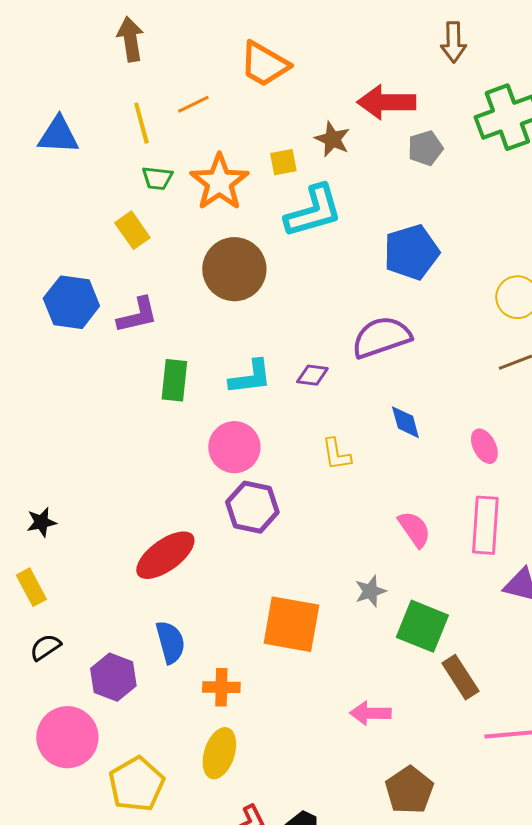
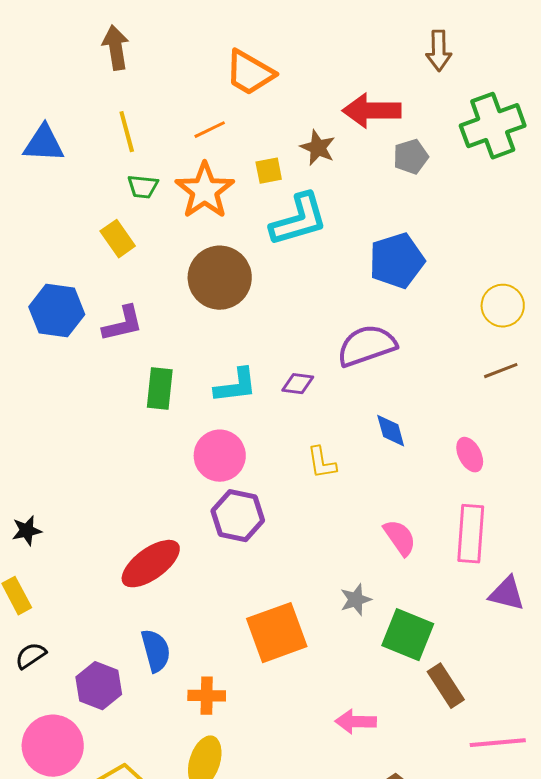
orange line: (193, 104) -> (210, 130), moved
orange square: (291, 624) -> (277, 633), turned -30

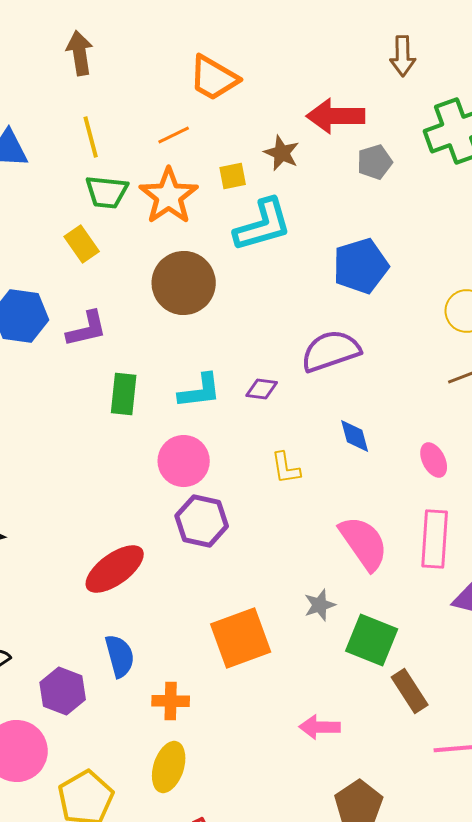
green trapezoid: (143, 187) -> (107, 192), size x1.4
pink semicircle: (400, 538) -> (364, 543), size x1.5

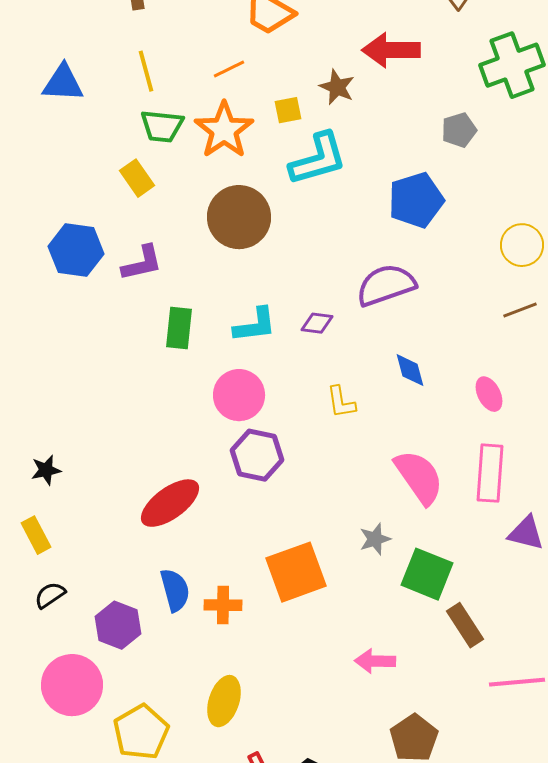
gray pentagon: (375, 162) -> (459, 130), moved
orange cross: (171, 701) -> (223, 605), moved

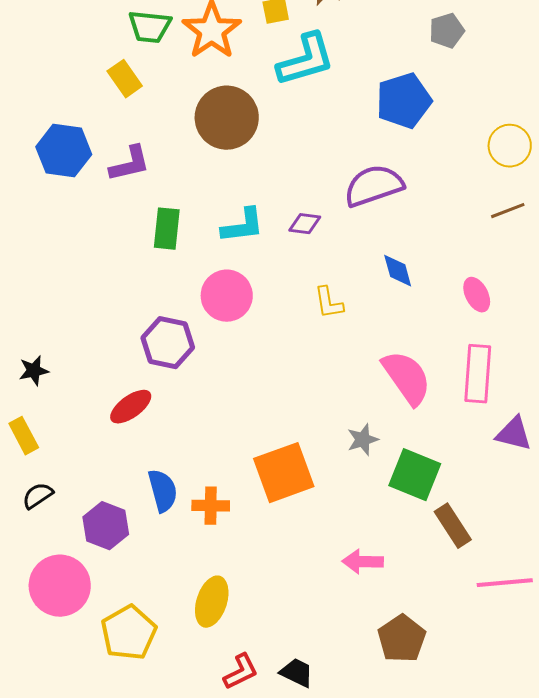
purple hexagon: (257, 455) -> (168, 343), moved
red ellipse: (170, 503) -> (131, 407), moved, size x0.7

